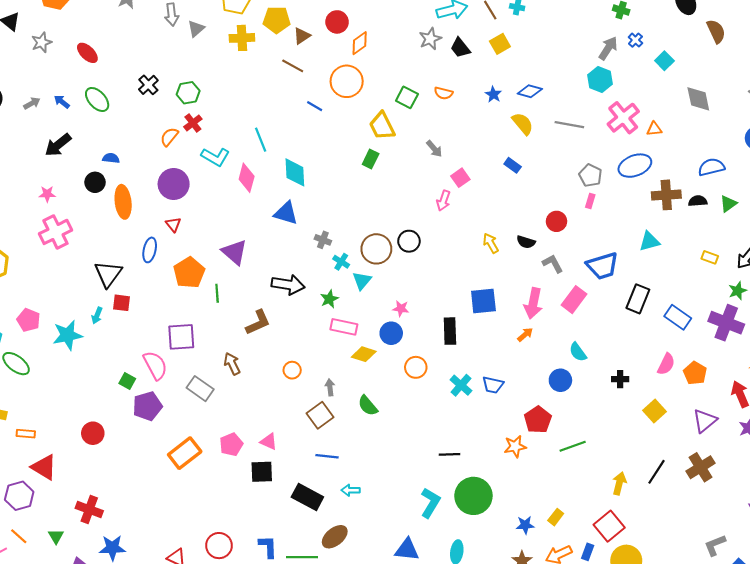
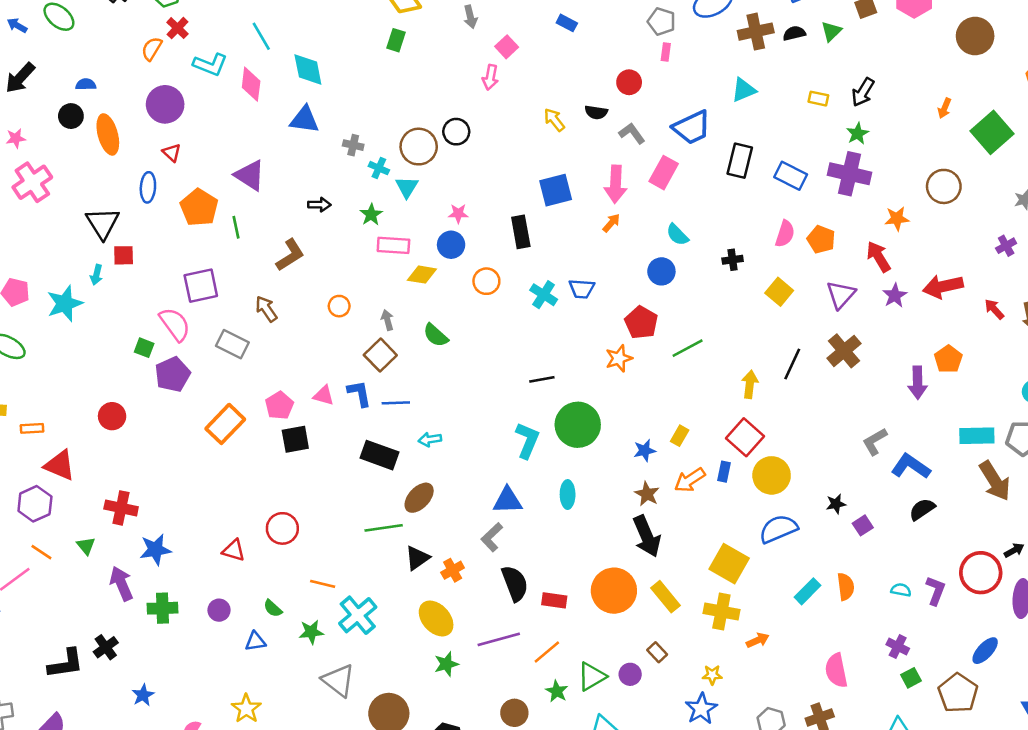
gray arrow: (434, 149) -> (470, 17), turned 36
black arrow: (288, 285) -> (319, 205), size x0.6
black square: (262, 472) -> (295, 439), moved
blue L-shape: (268, 547) -> (359, 393), moved

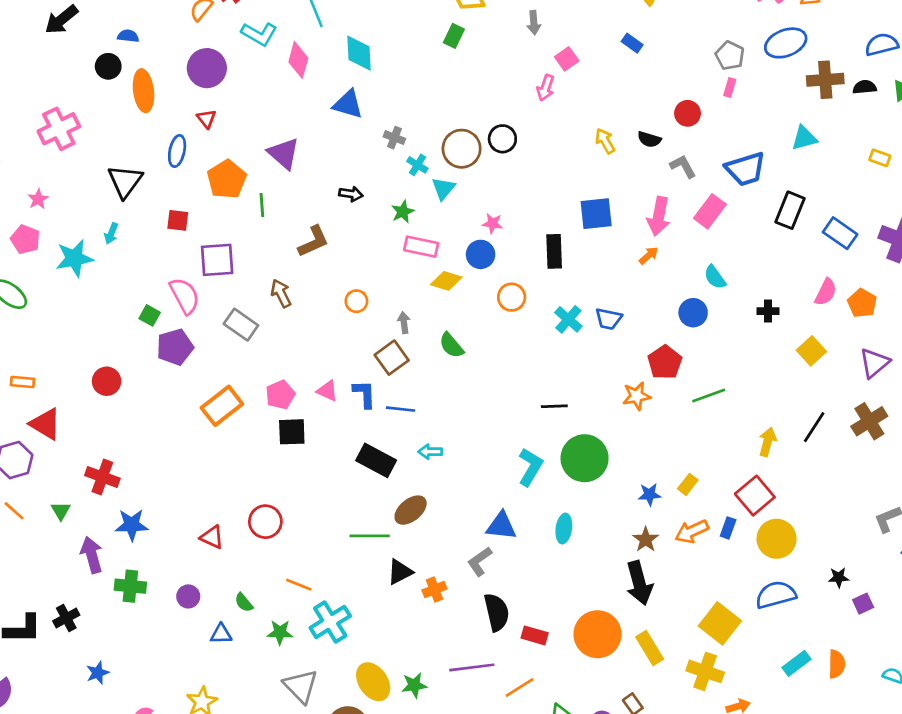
pink star: (16, 138) -> (38, 199), moved, turned -30
red square: (124, 255) -> (178, 220), moved
yellow ellipse: (436, 618) -> (373, 682), moved

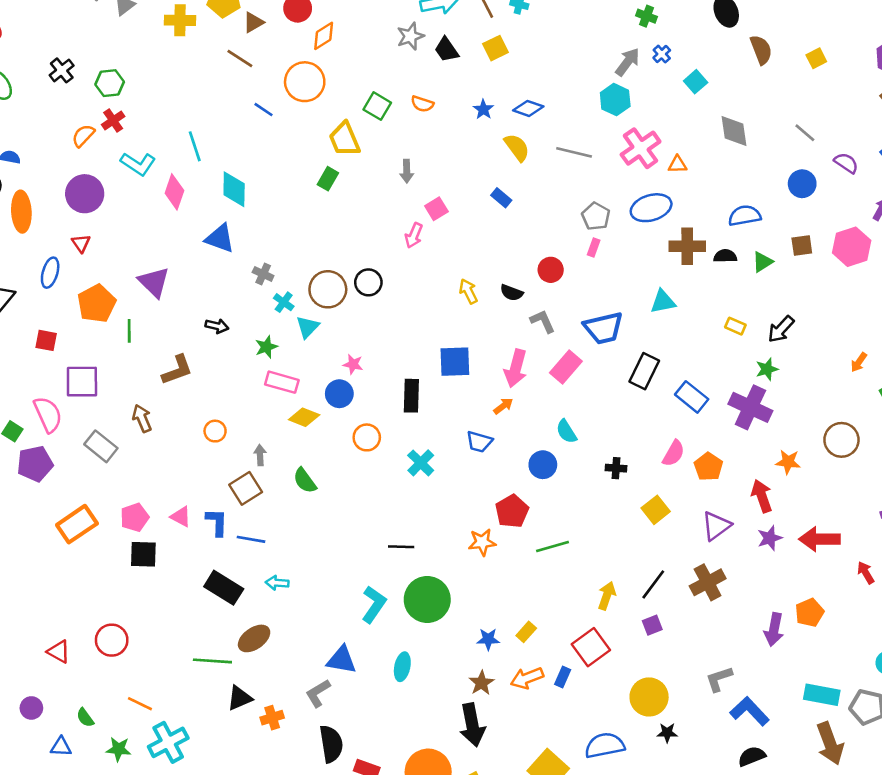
blue trapezoid: (608, 319) -> (479, 442), moved
yellow circle: (777, 539) -> (649, 697), moved
purple square: (863, 604) -> (652, 625), moved

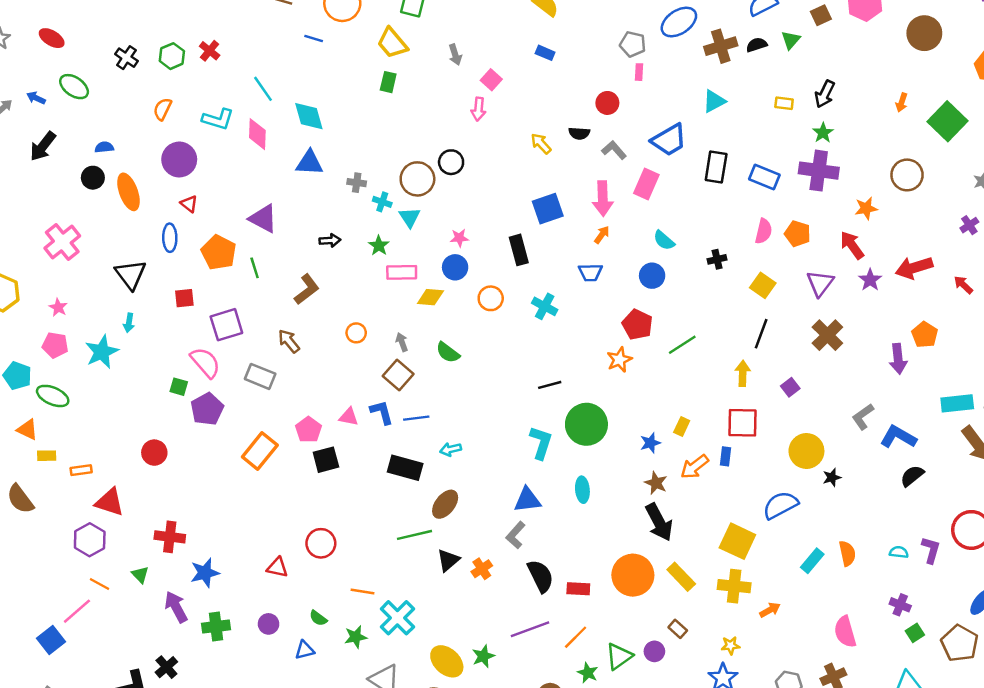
red cross: (113, 120) -> (210, 51), moved
black line: (653, 584) -> (761, 334), moved
red square: (591, 647) -> (742, 423), turned -36

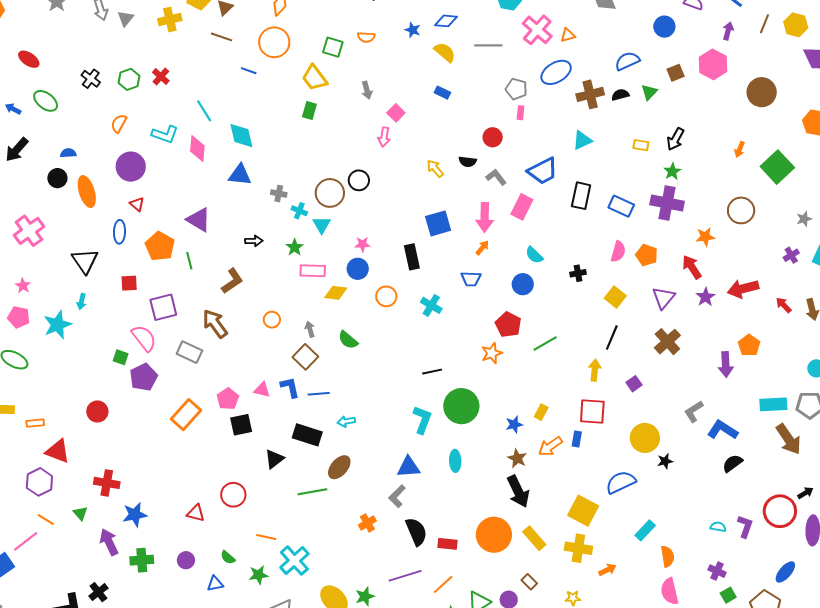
brown arrow: (289, 341) -> (215, 324), size x1.4
orange semicircle: (847, 553) -> (668, 556), moved
black triangle: (448, 560) -> (274, 459), moved

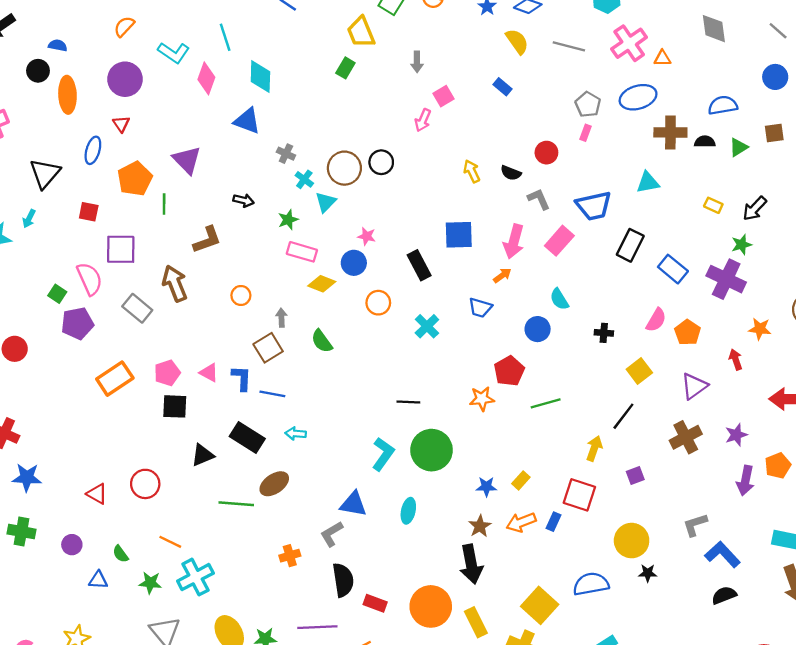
black rectangle: (412, 257) -> (419, 265), turned -30
red arrow: (692, 267) -> (736, 359), size x0.7
purple star: (706, 297) -> (736, 435), moved

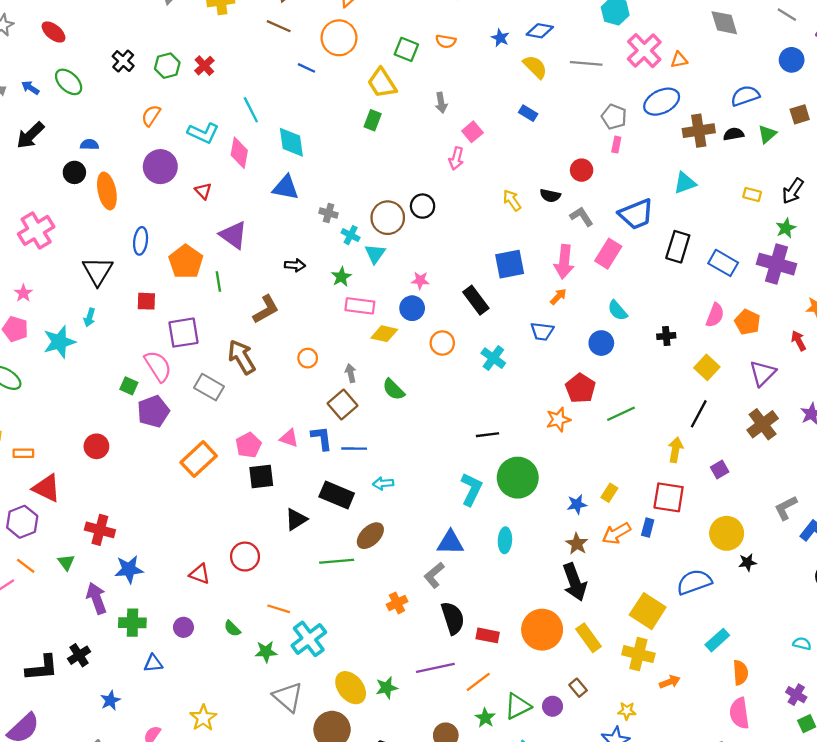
red triangle: (121, 124) -> (203, 191), moved
blue triangle: (98, 580) -> (153, 663), moved

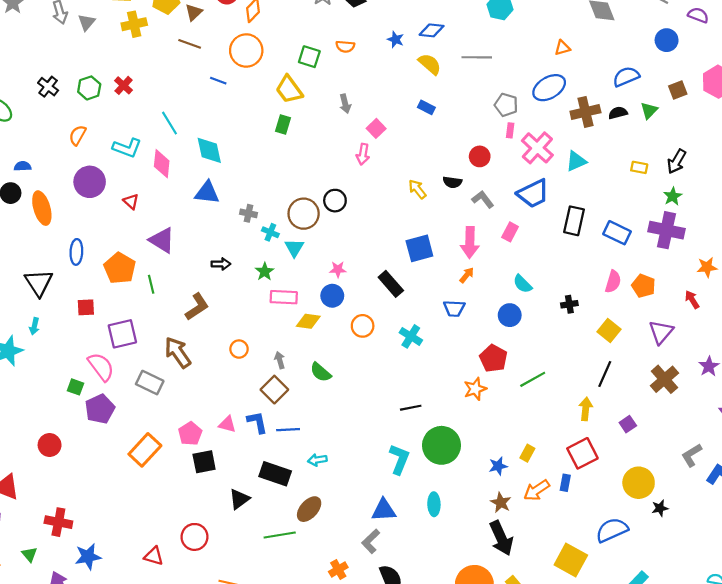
pink cross: (644, 51) -> (537, 148), moved
pink rectangle: (608, 254) -> (510, 232), size x0.7
red square: (669, 497) -> (582, 453), turned -32

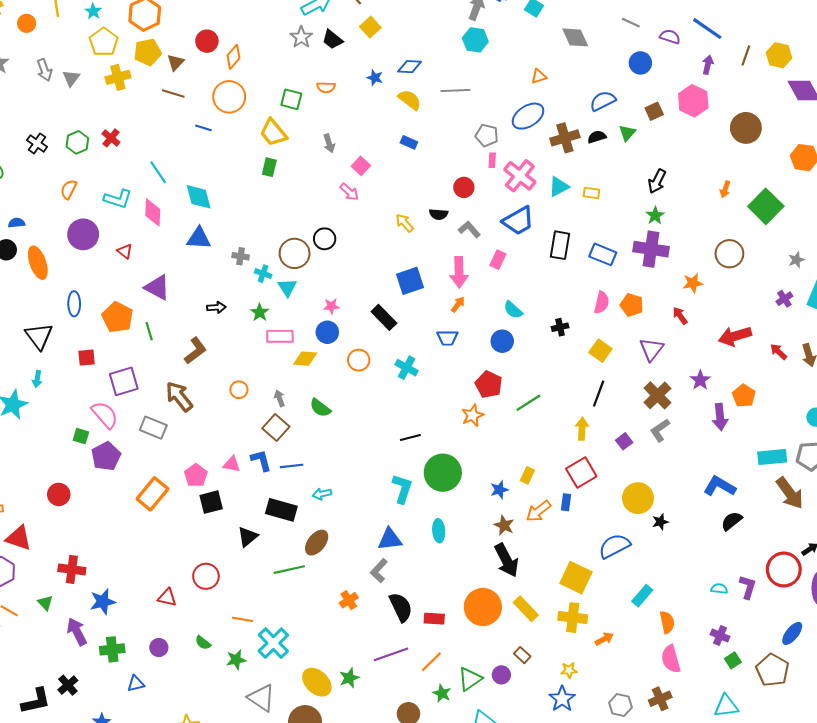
pink arrow: (363, 154) -> (349, 192), turned -54
yellow rectangle: (639, 167) -> (591, 193), moved
gray L-shape: (692, 455) -> (660, 430), moved

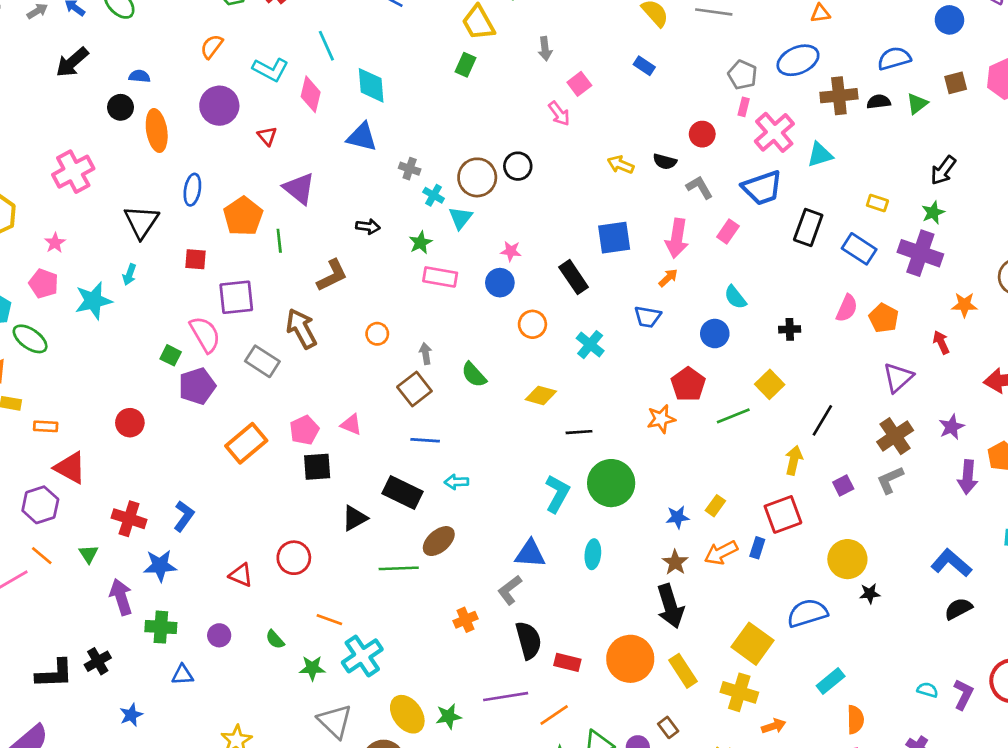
yellow rectangle: (591, 193) -> (877, 203), moved
yellow arrow: (405, 223) -> (621, 165), turned -36
yellow square: (600, 351) -> (770, 384), moved
yellow diamond: (305, 359) -> (541, 395), moved
blue L-shape: (261, 460) -> (184, 516), moved, turned 40

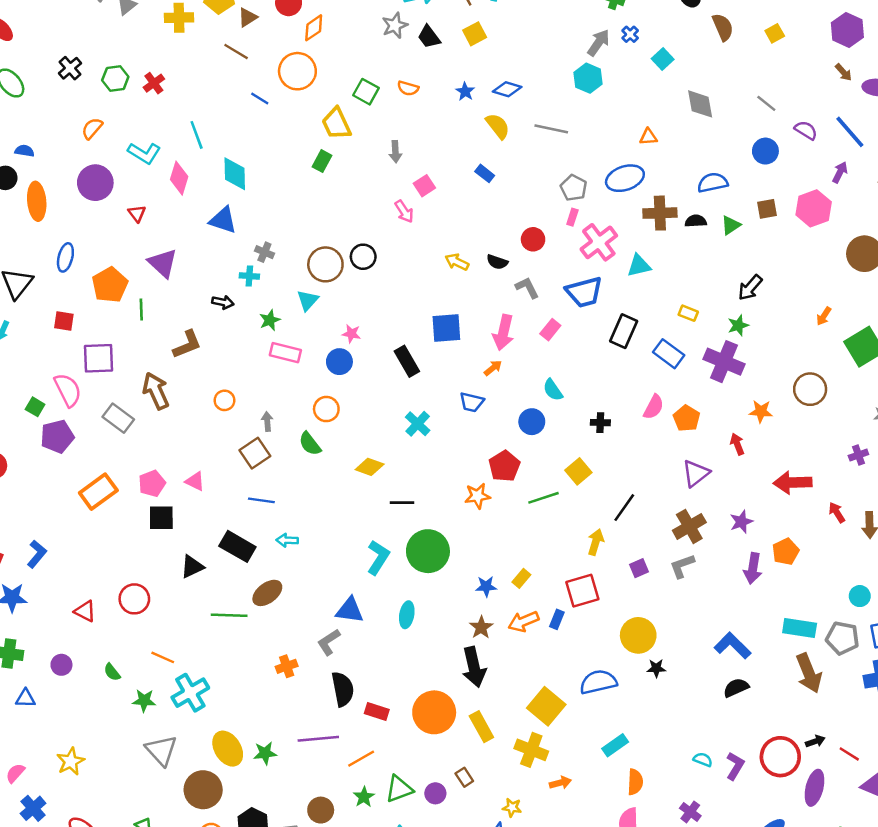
cyan cross: (434, 195) -> (249, 276), moved, turned -30
orange circle: (532, 324) -> (326, 409), moved

